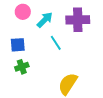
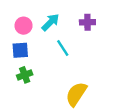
pink circle: (23, 12) -> (24, 26), moved
purple cross: (78, 20) -> (87, 22), size x0.6

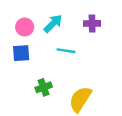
cyan line: (63, 48) -> (66, 51), turned -48
green cross: (25, 75) -> (44, 87), moved

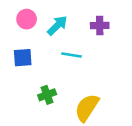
pink circle: (25, 27) -> (27, 19), moved

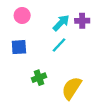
cyan arrow: (57, 26) -> (61, 23), moved
cyan line: (71, 55) -> (59, 45), turned -56

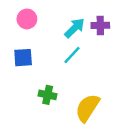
green cross: (39, 78) -> (48, 95), turned 32

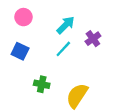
purple cross: (100, 25) -> (93, 39), moved, turned -35
blue square: (23, 58) -> (20, 51), turned 30

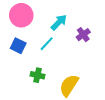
pink circle: (23, 17) -> (21, 15), size x1.5
cyan line: (63, 49) -> (47, 44), moved

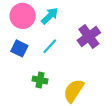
cyan arrow: (59, 22) -> (50, 16), moved
purple cross: (83, 35) -> (89, 36), size x1.5

